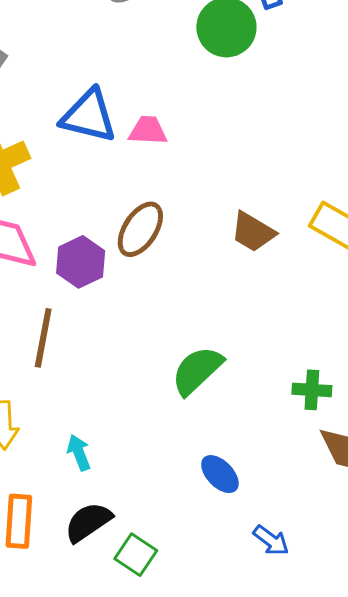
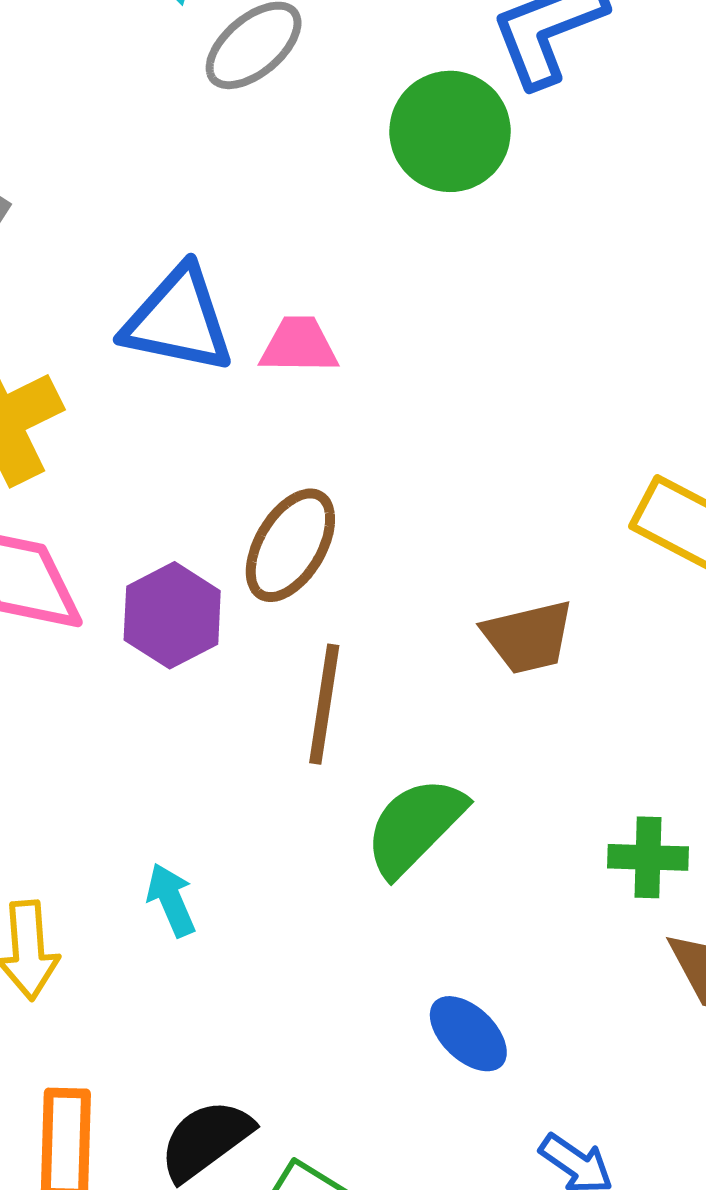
brown trapezoid: (253, 232) -> (528, 637), moved, turned -42
brown line: (43, 338) -> (324, 704), moved
cyan arrow: (79, 453) -> (171, 900), moved

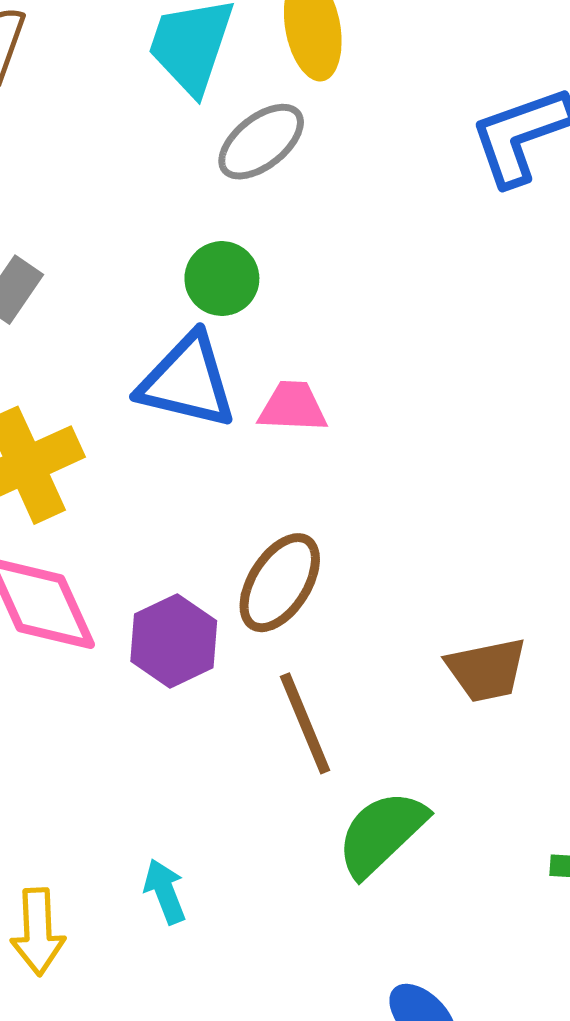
green circle: (450, 131) -> (222, 279), moved, size x0.7
brown line: (324, 704) -> (305, 723), turned -33

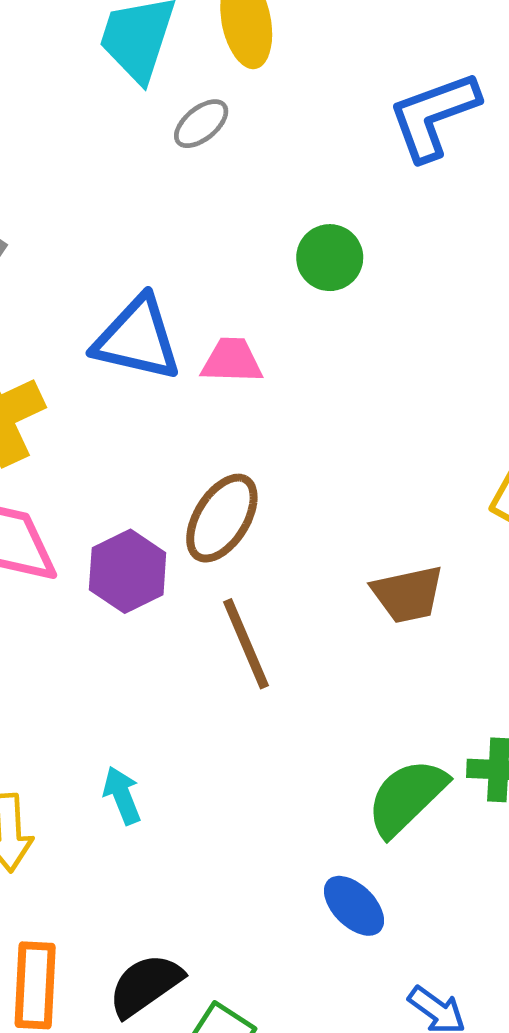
gray ellipse: (261, 142) -> (201, 124), size x0.7
green circle: (222, 279) -> (330, 258), moved
green semicircle: (382, 833) -> (407, 797), moved

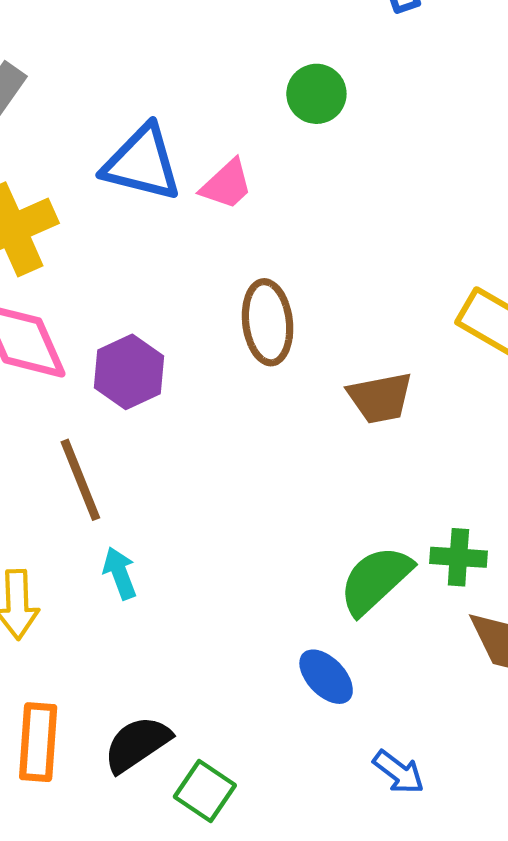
pink trapezoid: (232, 361) -> (227, 185), turned 134
brown ellipse: (222, 518) -> (268, 322), moved, turned -40
brown line: (246, 644) -> (80, 480), moved

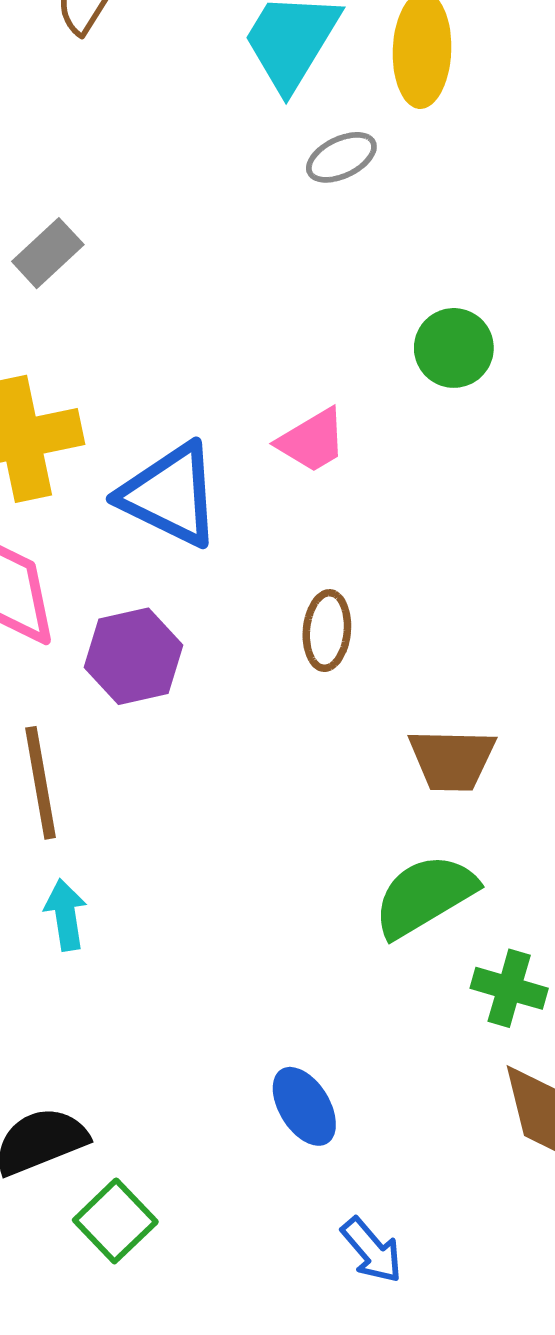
blue triangle: (142, 163) -> (170, 495), moved
brown ellipse: (268, 322) -> (327, 631), size x0.7
green semicircle: (375, 580) -> (425, 896), moved

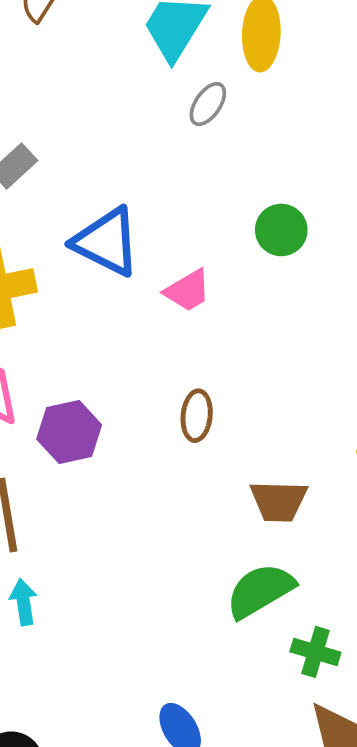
gray ellipse: (341, 157) -> (208, 104), turned -30
blue triangle: (170, 495) -> (106, 242), moved

